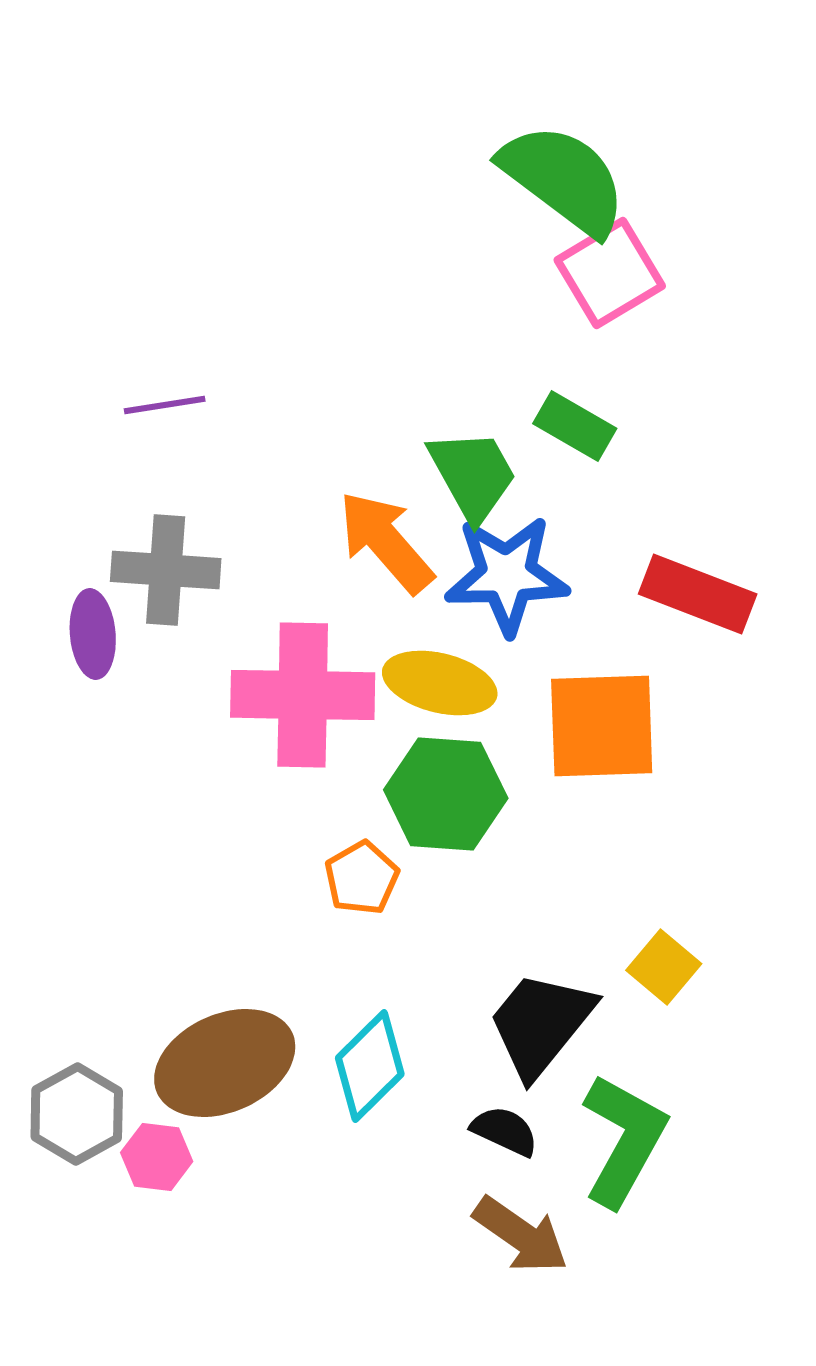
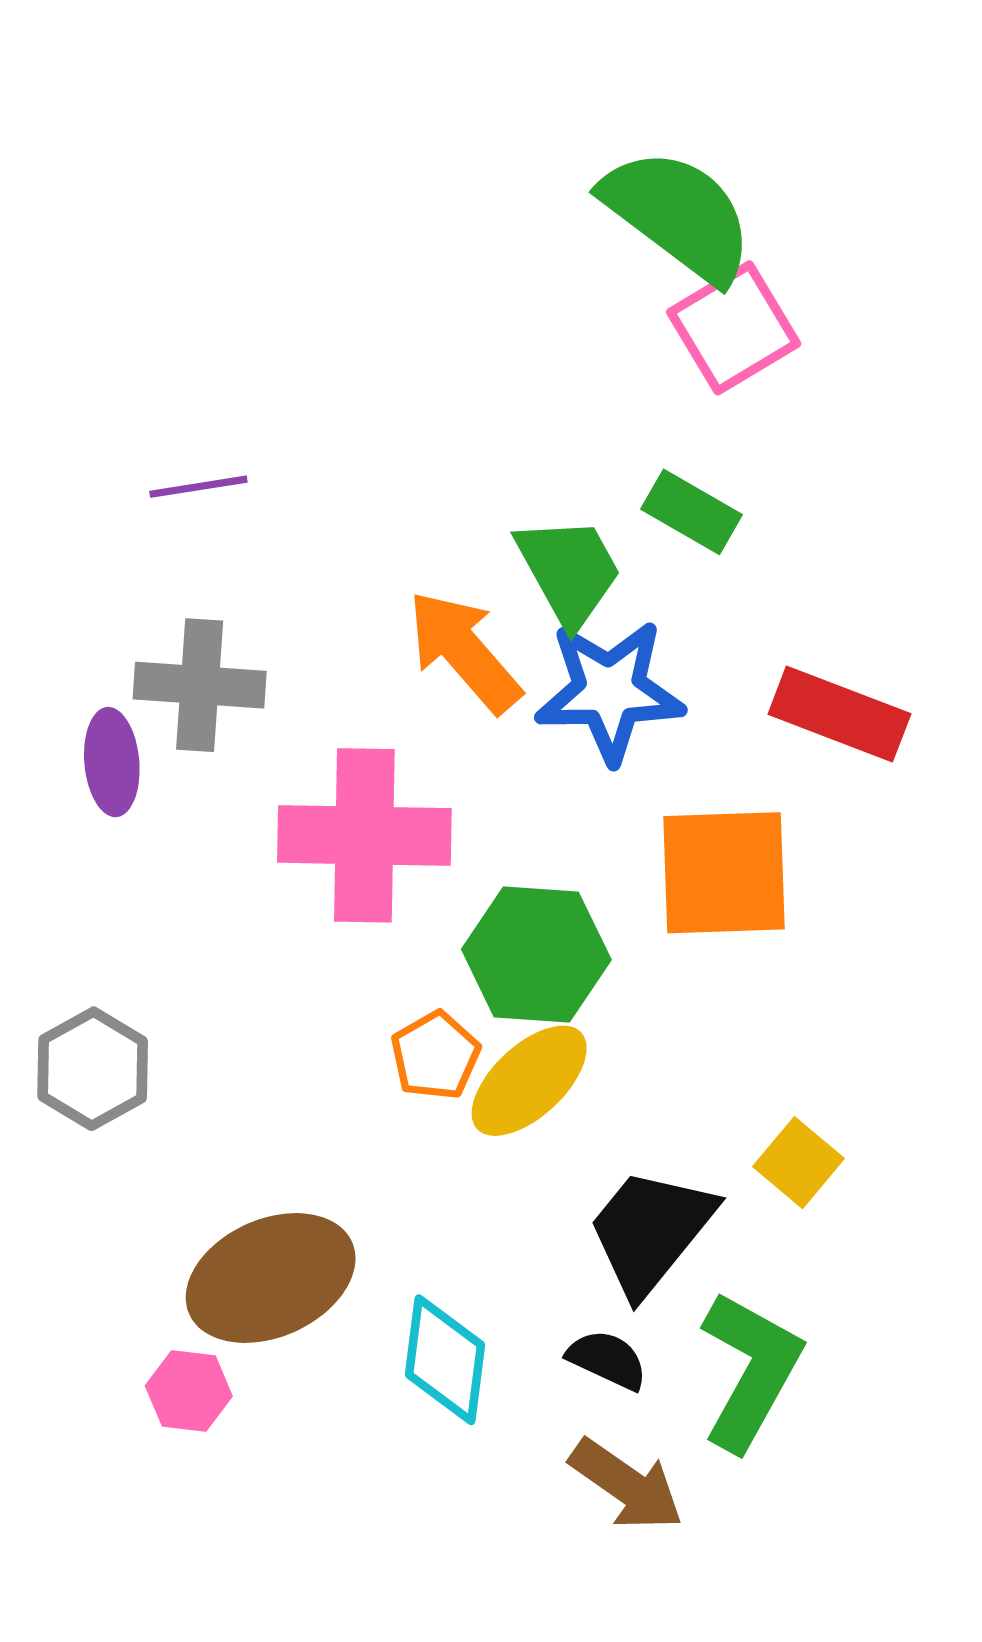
yellow ellipse: (440, 683) -> (529, 1081), moved, turned -57
cyan diamond: (370, 1066) -> (445, 1360), moved, turned -38
gray hexagon: (77, 1114) -> (93, 1069), moved

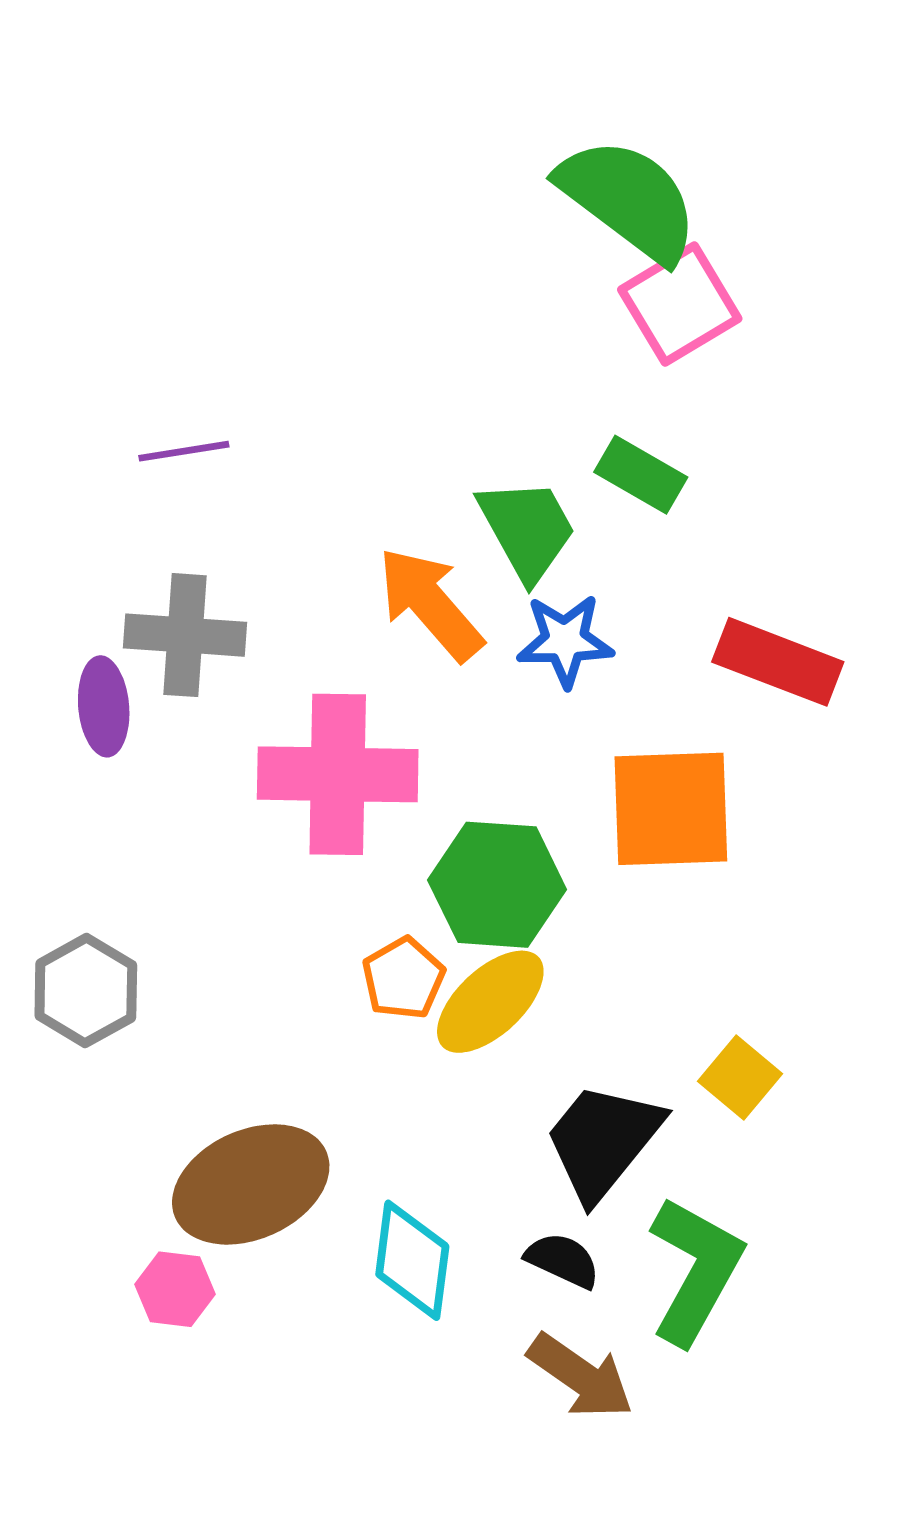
blue star: (610, 691) -> (565, 641), size x0.7

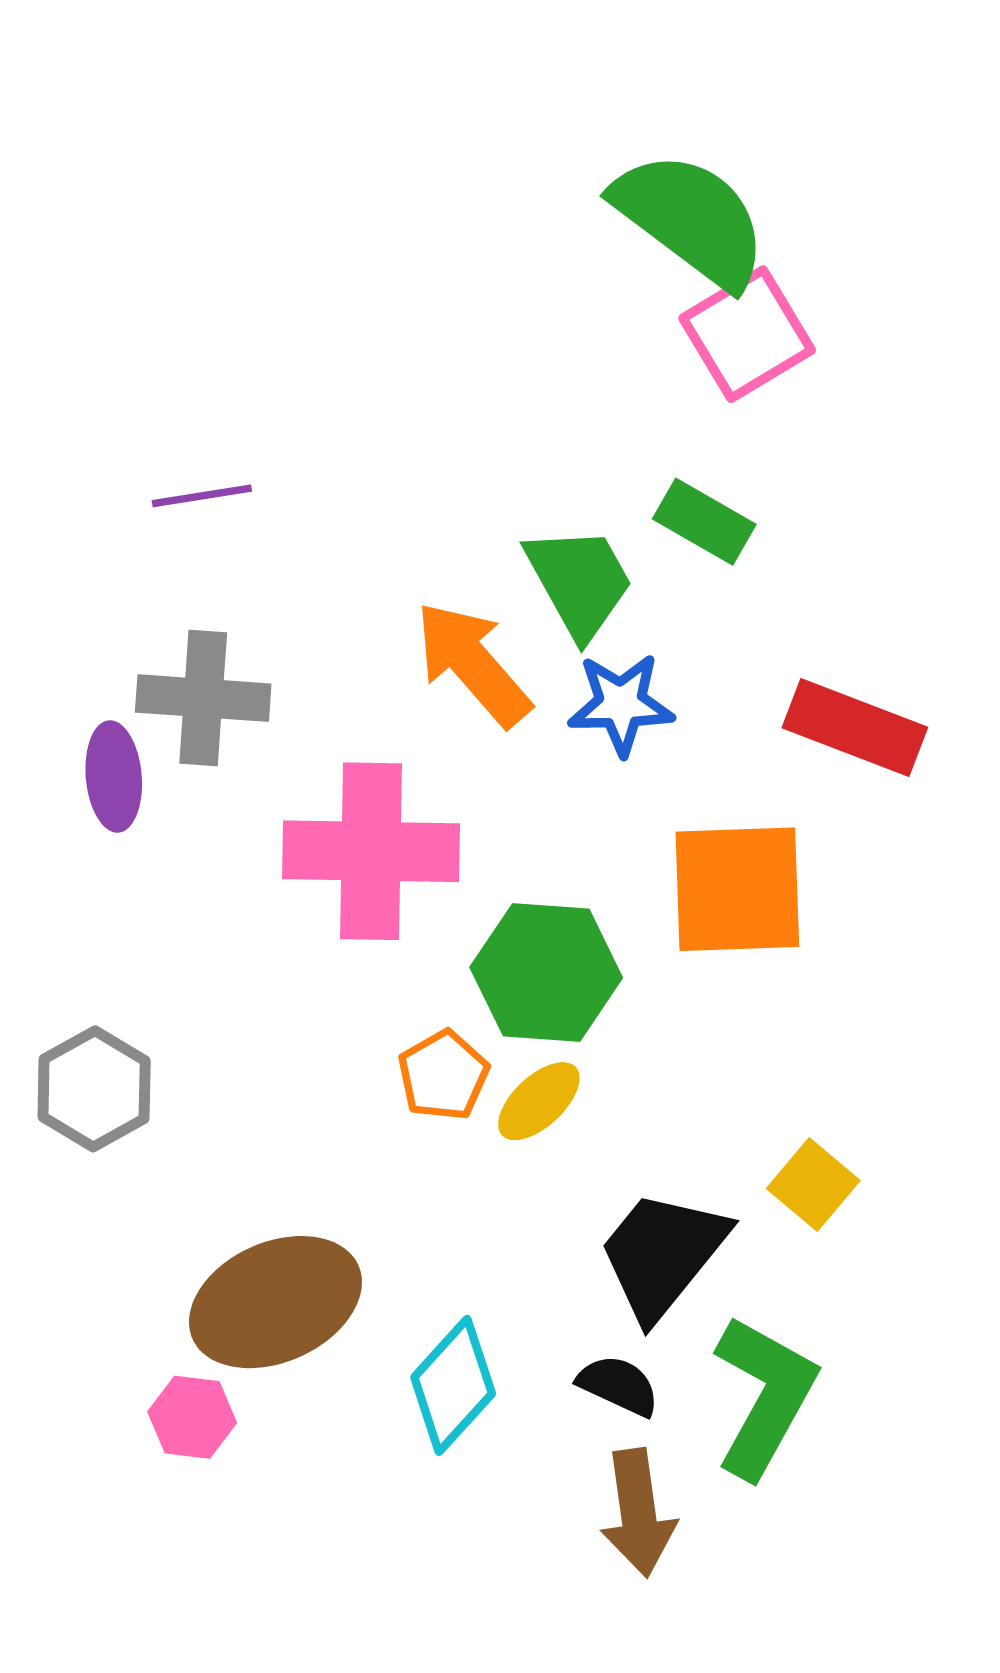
yellow ellipse: (490, 1002) -> (539, 1101), size x0.7
cyan diamond: (412, 1260) -> (453, 1385), turned 35
brown arrow: (581, 1376) -> (638, 1513), turned 47

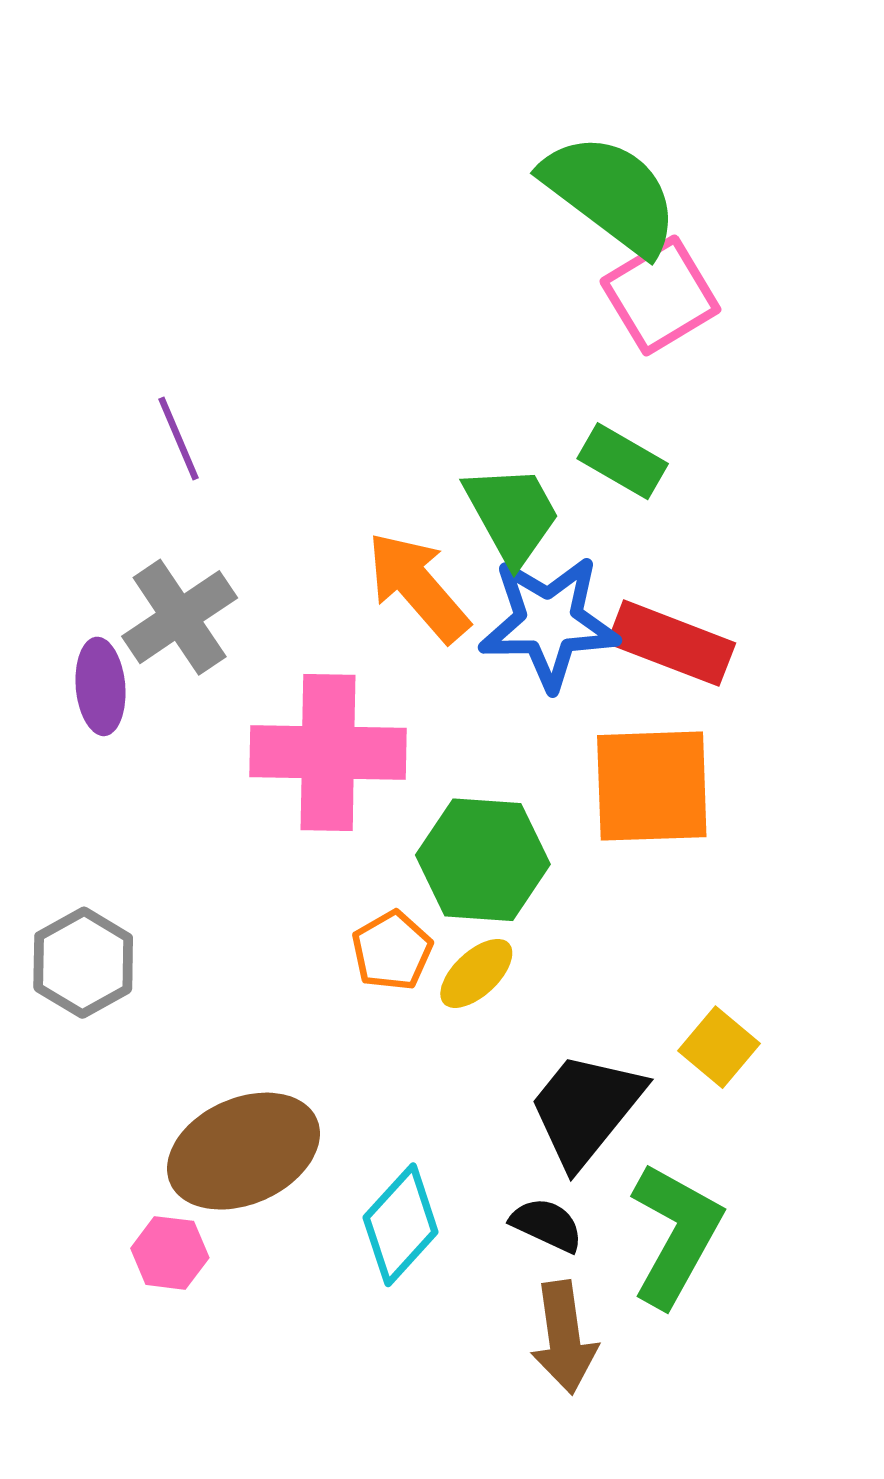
purple line: (202, 496) -> (178, 438), turned 76
gray cross: (203, 698) -> (180, 617), turned -38
blue star: (621, 704) -> (549, 623), size x1.5
red rectangle: (855, 727) -> (671, 643), moved

